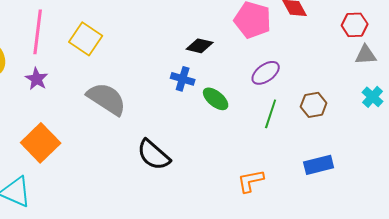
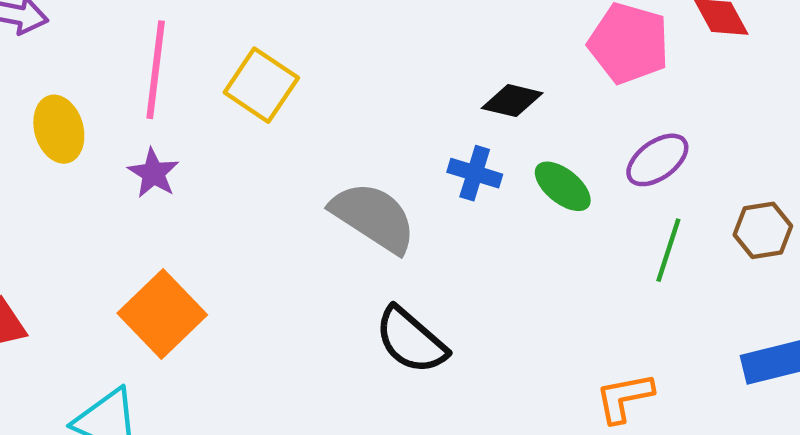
gray semicircle: (107, 99) -> (374, 217), moved
green ellipse: (216, 99) -> (563, 186), moved

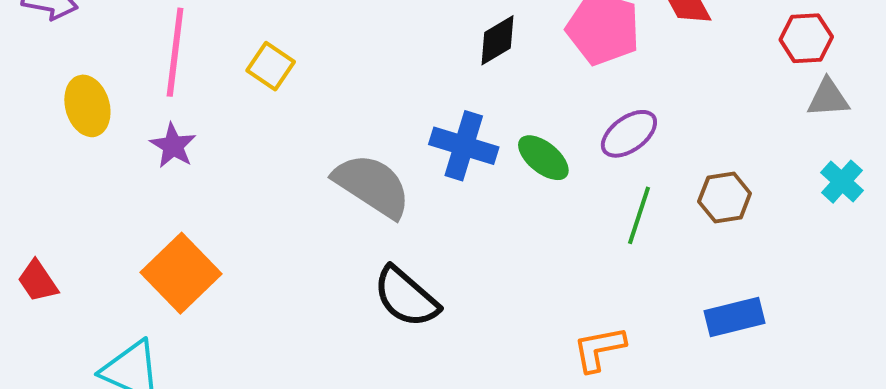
yellow square: (261, 85) -> (271, 66), size x0.7
black diamond: (512, 101) -> (498, 40), moved, turned -44
blue cross: (475, 173) -> (464, 146), size x1.4

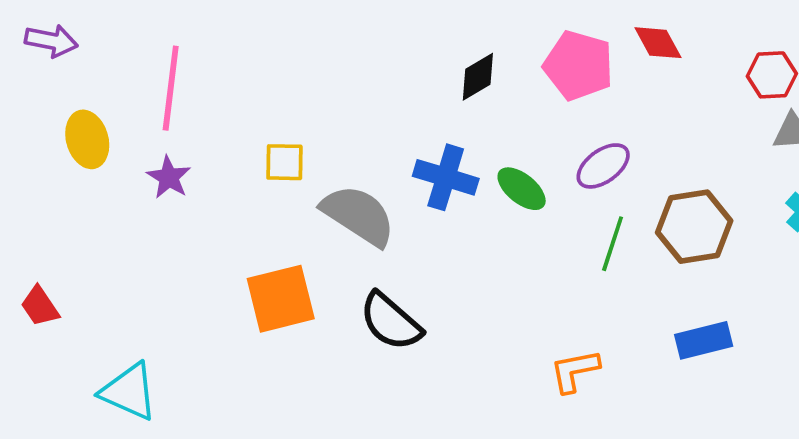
yellow square: (271, 66) -> (284, 162), moved, turned -33
brown hexagon: (725, 198) -> (694, 227), size x1.5
orange square: (181, 273) -> (281, 299), moved, turned 30

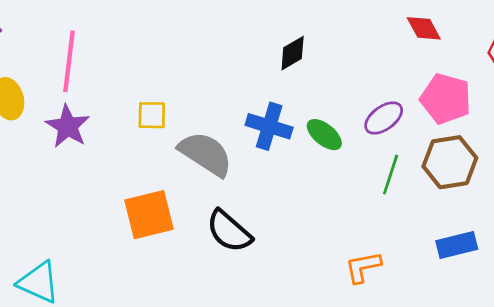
pink pentagon: (578, 65) -> (446, 99), moved
purple star: (169, 177) -> (68, 126), size x1.4

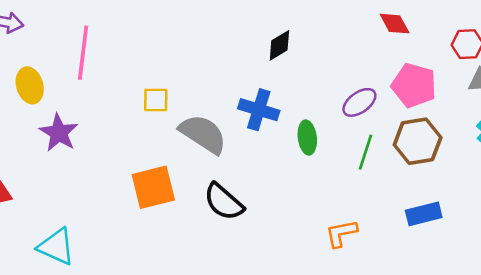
purple star: (68, 126) -> (59, 133), moved
green ellipse: (324, 135) -> (307, 138), moved, turned 44

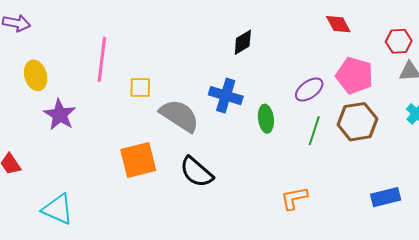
pink line: (83, 53) -> (102, 59), moved
blue rectangle: (424, 214) -> (386, 197), moved

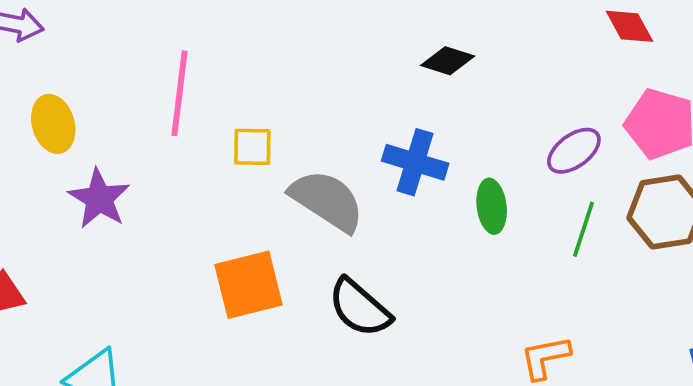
black diamond: (243, 42) -> (448, 61), turned 48

